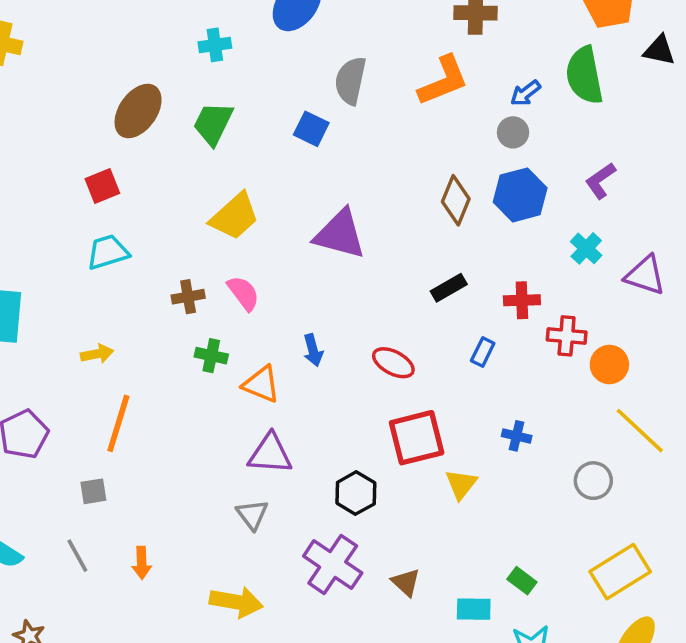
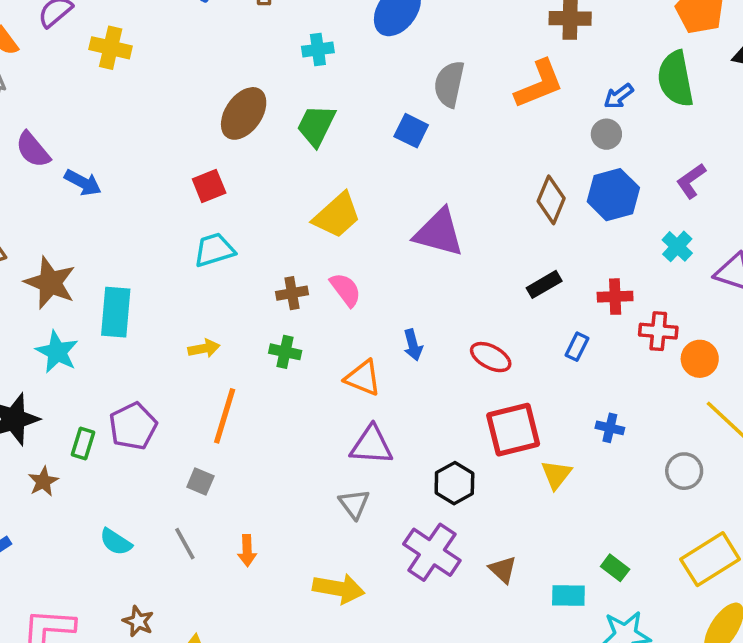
green cross: (211, 356) -> (285, 352), moved
gray square: (93, 491) -> (200, 481), turned 32

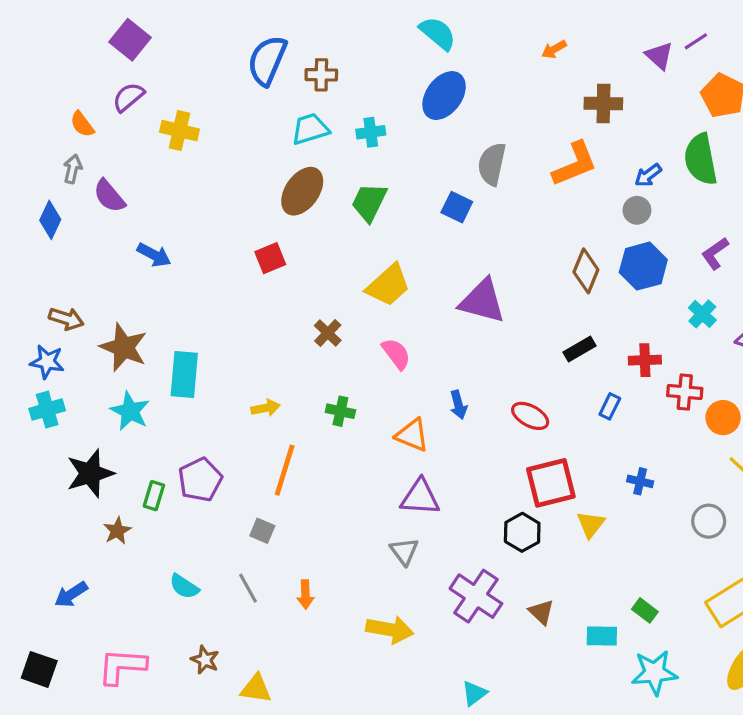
purple semicircle: (33, 150) -> (109, 196), moved
cyan trapezoid: (214, 250) -> (310, 129), moved
brown cross: (292, 293) -> (328, 333), moved, turned -36
black hexagon: (454, 483) -> (522, 532), moved

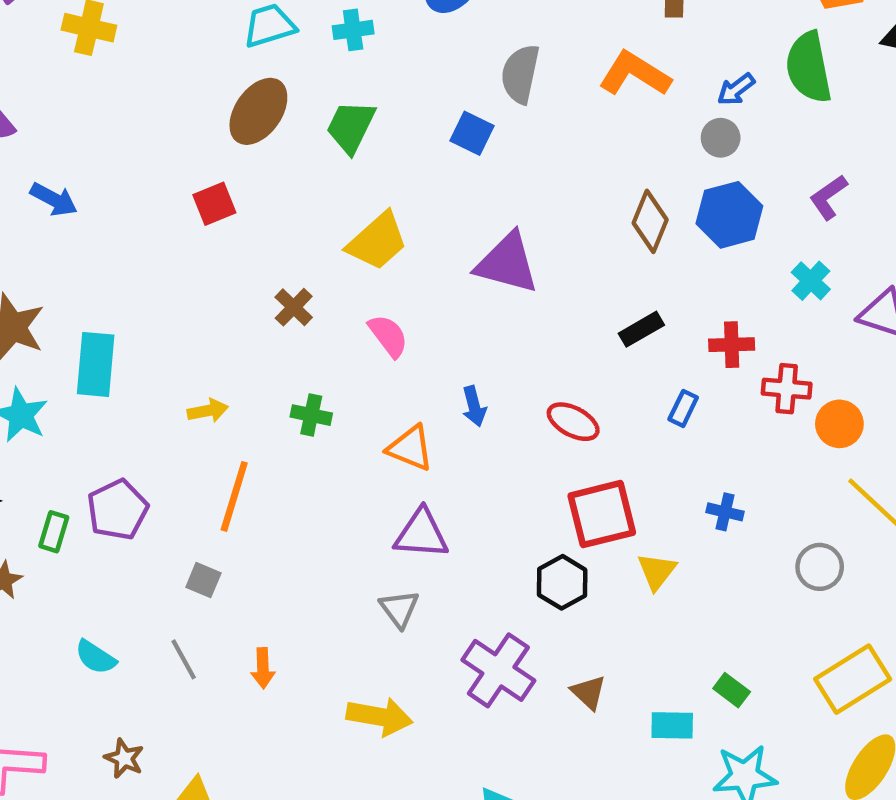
orange L-shape: (575, 164) -> (635, 74), turned -126

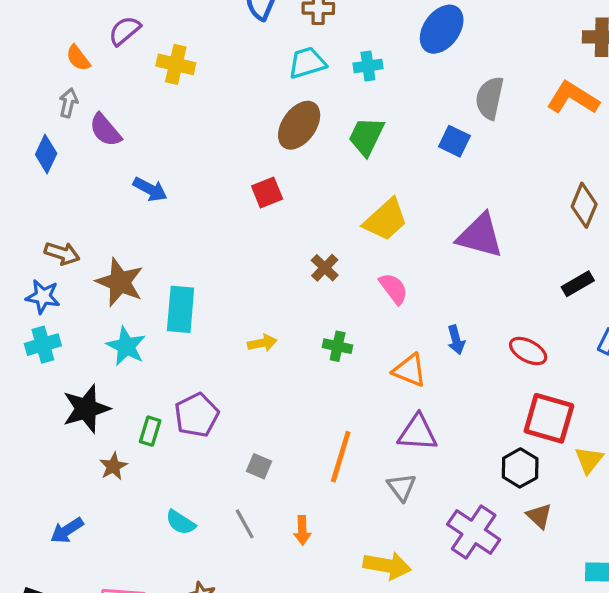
orange line: (234, 496) -> (341, 457), moved
red square: (602, 514) -> (549, 418), turned 30
brown triangle: (589, 692) -> (539, 516), moved

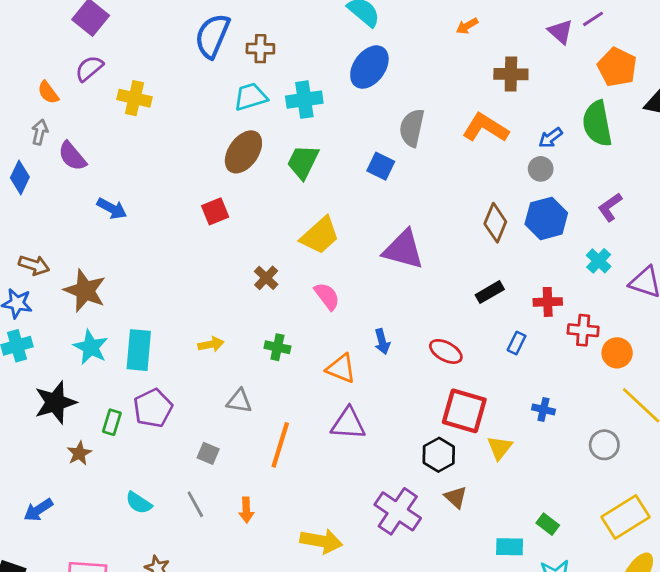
cyan cross: (368, 66) -> (304, 100), size x1.4
cyan rectangle: (181, 309) -> (139, 350), moved
gray triangle: (402, 487) -> (239, 401), moved, turned -44

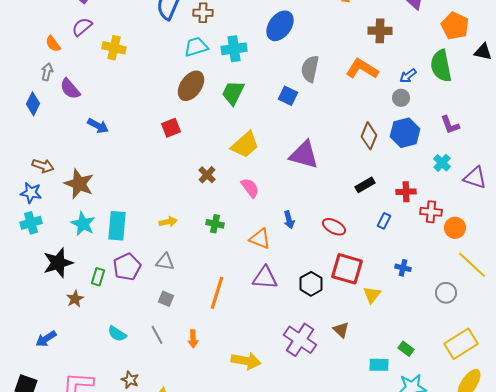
purple L-shape: (610, 207) -> (450, 125), turned -75
gray triangle: (239, 401) -> (165, 262), moved
black hexagon: (439, 455) -> (311, 284), moved

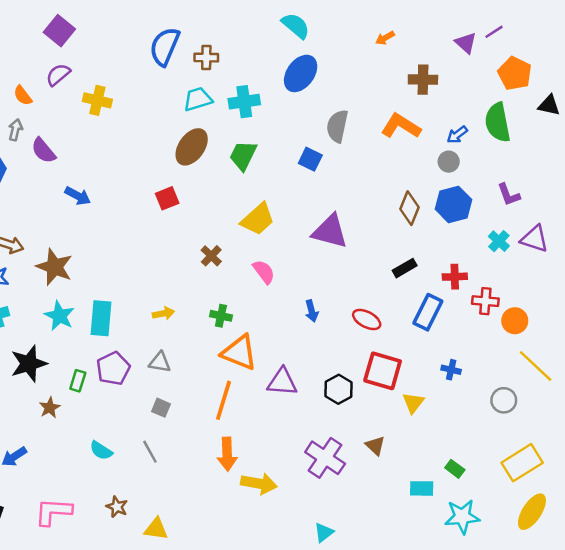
purple triangle: (475, 178) -> (534, 239), moved
blue rectangle: (384, 221) -> (428, 312), size x1.8
orange triangle: (260, 239) -> (239, 353), moved, size x1.4
orange arrow: (193, 339) -> (227, 454), moved, size x1.5

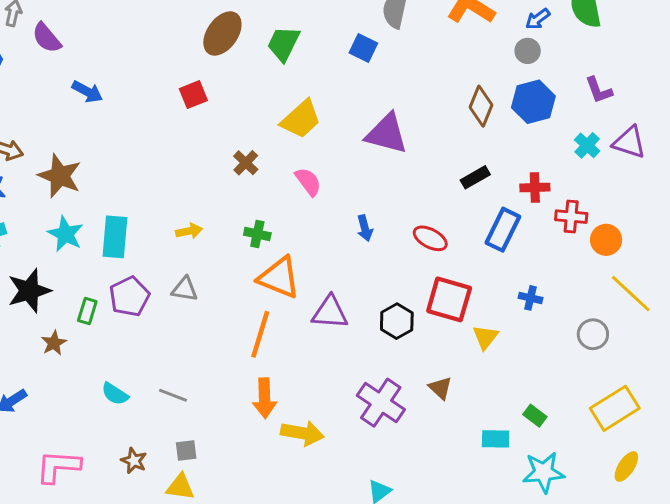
gray square: (161, 408) -> (186, 450), moved, turned -30
gray line: (150, 452) -> (173, 395), turned -40
yellow ellipse: (532, 512) -> (626, 466), size x0.7

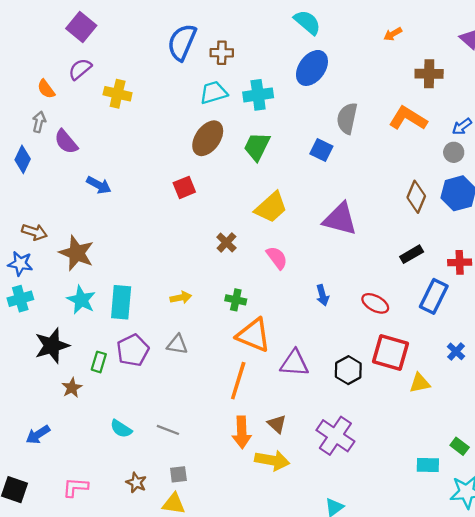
blue cross: (530, 298) -> (456, 351), turned 30
yellow triangle: (485, 337) -> (420, 383), turned 40
brown triangle: (440, 388) -> (277, 424), moved
pink L-shape: (58, 466) -> (75, 487), size x0.7

